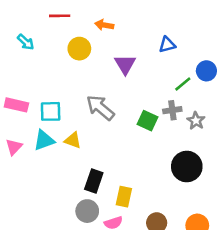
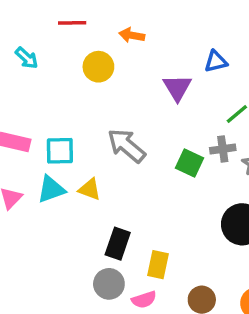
purple triangle: (125, 64) -> (177, 88), moved

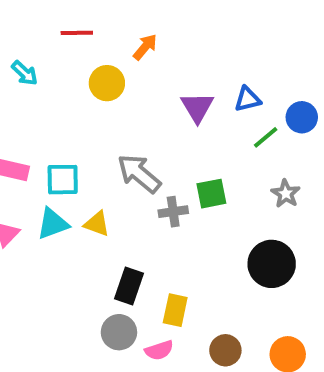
orange arrow: (132, 35) -> (145, 47), turned 120
blue triangle: (216, 61) -> (248, 99), moved
gray cross: (223, 149) -> (173, 212), moved
green square: (190, 163) -> (211, 194), turned -36

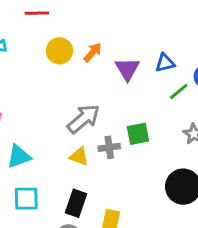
orange arrow: (145, 47) -> (93, 52), moved
gray arrow: (139, 174) -> (84, 119), turned 100
cyan square: (63, 180) -> (26, 199), moved
yellow triangle: (97, 224) -> (79, 156), moved

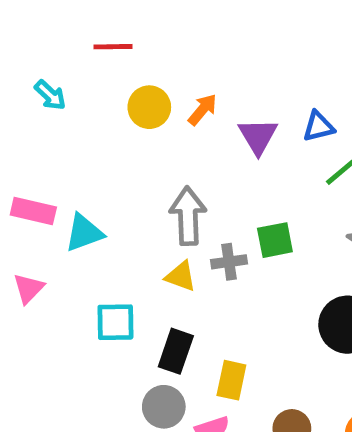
gray arrow: (84, 119) -> (188, 216), turned -52
cyan triangle: (19, 156) -> (84, 233), moved
cyan square: (26, 199) -> (115, 322), moved

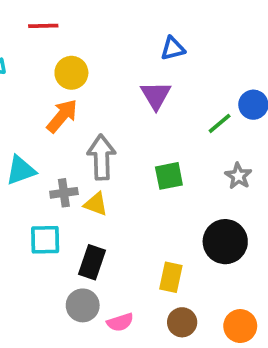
orange arrow: (202, 110) -> (62, 116), moved, size x1.4
blue triangle: (318, 126) -> (173, 48), moved
gray cross: (229, 262) -> (64, 193), moved
yellow rectangle: (231, 380) -> (171, 277), moved

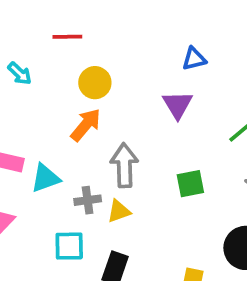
yellow triangle: (96, 204) -> (119, 211), turned -40

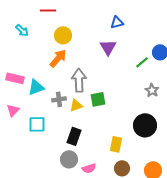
green square: (190, 184) -> (98, 99), moved
cyan square: (69, 246) -> (37, 124), moved

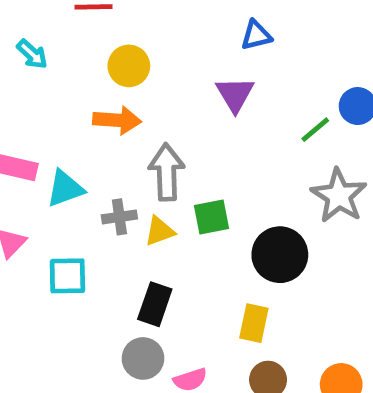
orange arrow: (58, 58) -> (117, 120), turned 54
gray star: (152, 90) -> (339, 196), size x1.6
black circle: (145, 125) -> (280, 255), moved

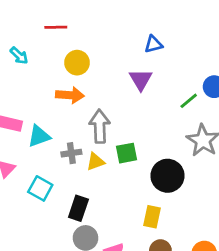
cyan square: (67, 276) -> (40, 188), turned 30
black rectangle: (155, 304) -> (78, 208), moved

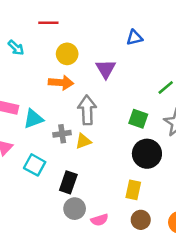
purple triangle: (141, 80) -> (106, 69), moved
green square: (127, 153) -> (138, 119), moved, turned 30

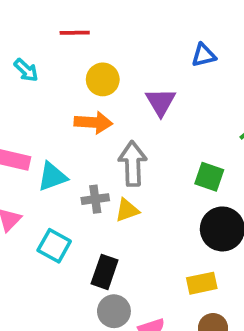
yellow rectangle: (133, 190) -> (202, 283), turned 66

